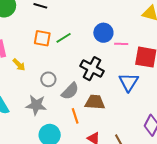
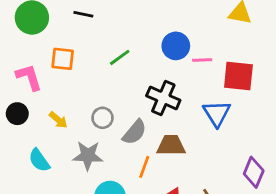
orange square: (42, 38) -> (63, 59), moved
yellow arrow: (19, 65) -> (58, 120), moved
orange line: (75, 116) -> (144, 167), turned 42

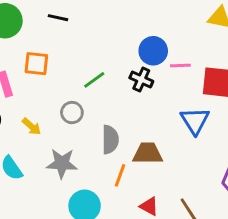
green line: (120, 57) -> (94, 80), moved
black cross: (163, 98) -> (141, 80), moved, size x0.7
gray circle: (102, 118) -> (72, 113), moved
gray semicircle: (135, 132) -> (110, 140), turned -40

